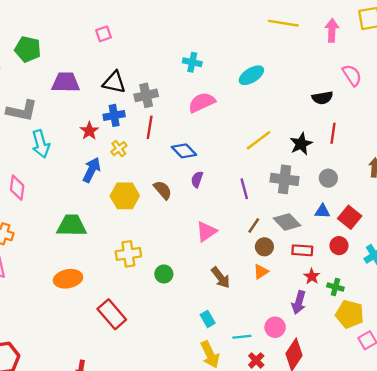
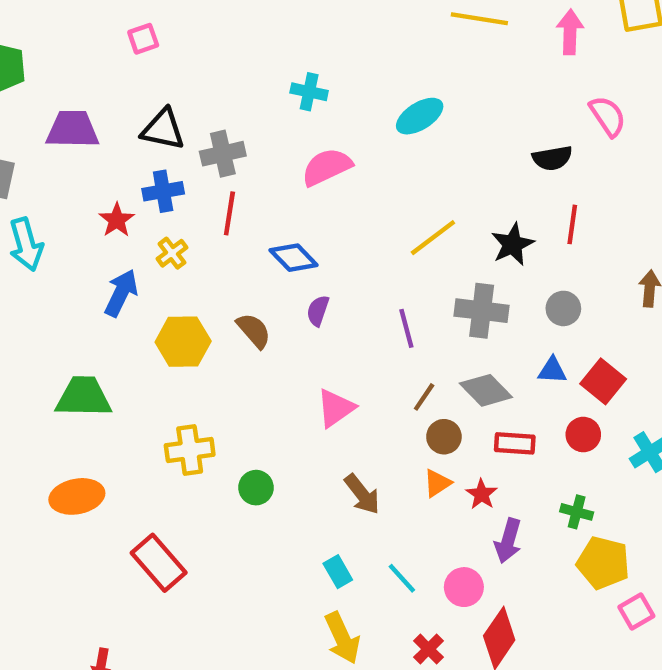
red star: (312, 276) -> (482, 494), moved
cyan line: (242, 337) -> (402, 578), moved, turned 54

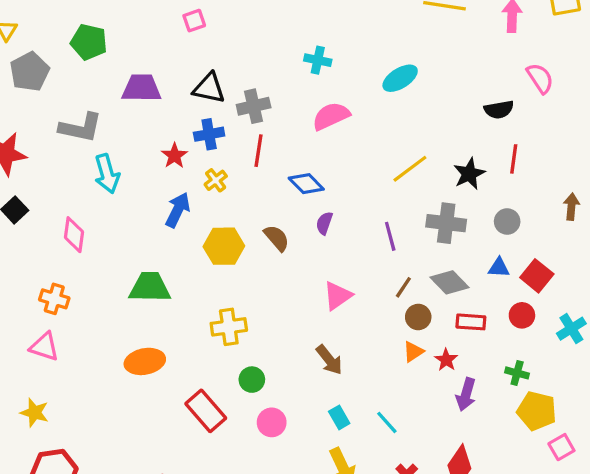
green circle: (256, 488) -> (252, 380), moved
brown arrow: (362, 494) -> (329, 360), moved
pink circle: (464, 587) -> (272, 422), moved

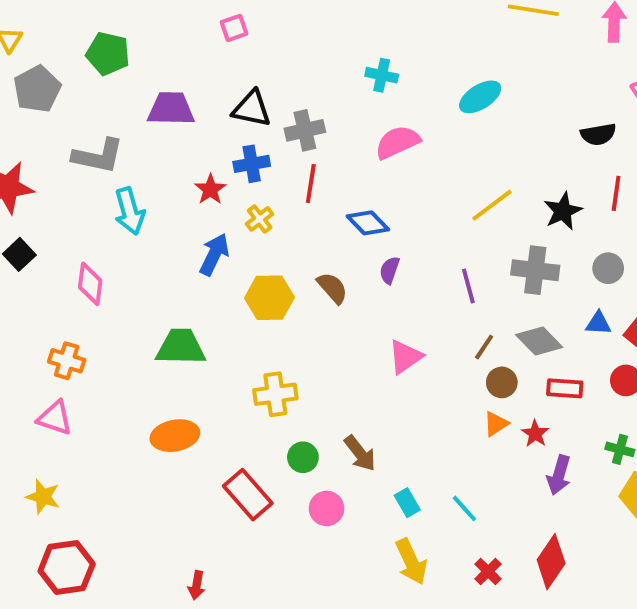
brown arrow: (329, 360) -> (360, 453), moved

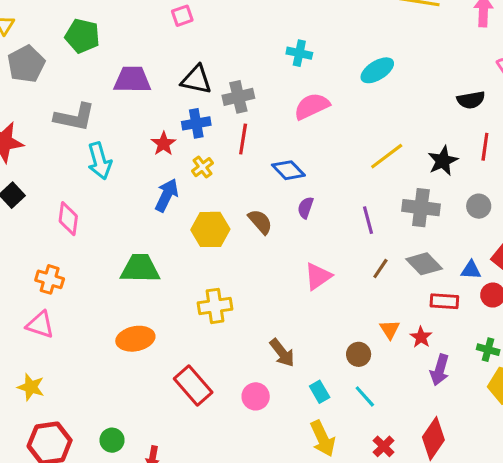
blue triangle: (598, 323) -> (471, 270), moved
brown circle: (502, 382) -> (359, 354), moved
orange triangle: (496, 424) -> (390, 329), turned -30
green circle: (303, 457) -> (112, 440), moved

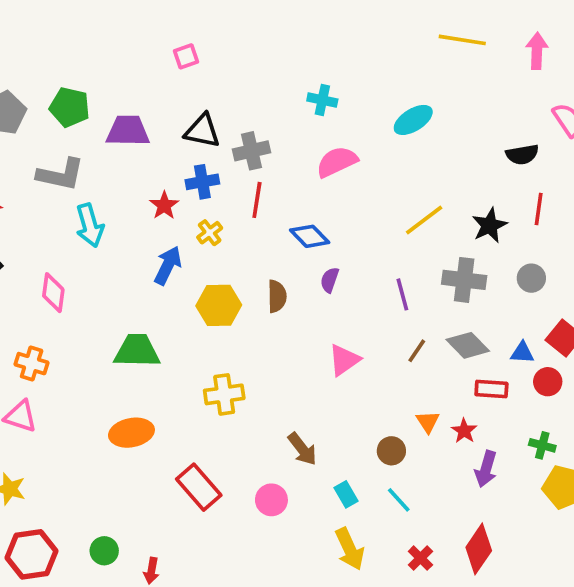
green pentagon: (82, 36) -> (70, 107), moved
brown semicircle: (260, 222) -> (277, 296), turned 40

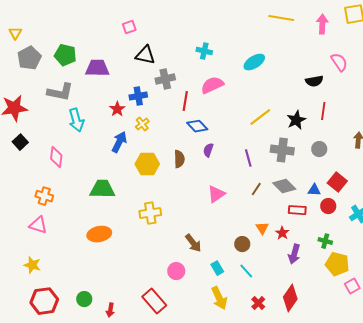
black triangle: (202, 131) -> (145, 55), moved
red line: (257, 200) -> (185, 101), moved
red rectangle: (199, 487) -> (154, 301), moved

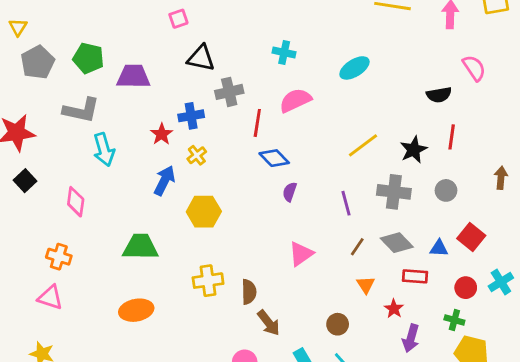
brown semicircle: (179, 159) -> (249, 292), moved
red circle: (328, 206) -> (466, 288), moved
orange triangle: (262, 228) -> (366, 285), moved

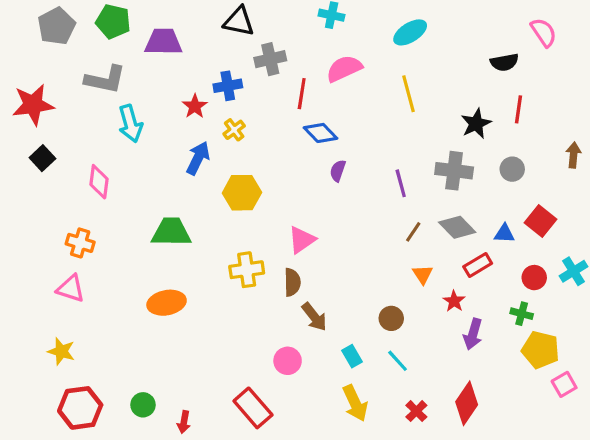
yellow line: (363, 145) -> (409, 94), moved, turned -68
pink triangle: (301, 254) -> (302, 240), moved
red rectangle: (415, 276) -> (478, 265), turned -35

